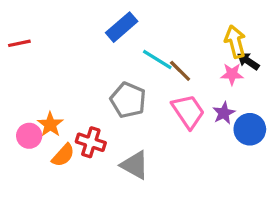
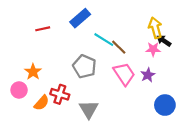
red line: (19, 43) -> (43, 29), moved
orange star: (50, 124) -> (33, 72), moved
blue circle: (250, 129) -> (165, 105), moved
gray triangle: (135, 165) -> (89, 109), turned 30

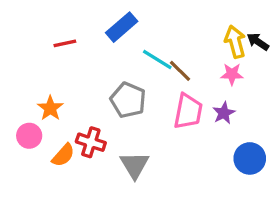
black arrow: (164, 41) -> (258, 42), moved
pink trapezoid: (124, 74) -> (188, 111), turned 45

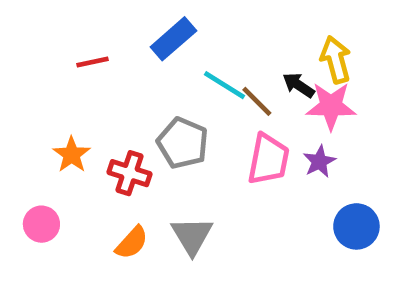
black arrow: (258, 42) -> (299, 85), moved
pink star: (232, 74) -> (331, 106), size x1.5
pink circle: (29, 136) -> (41, 224), moved
red cross: (91, 142) -> (129, 173), moved
orange semicircle: (63, 155) -> (132, 243), moved

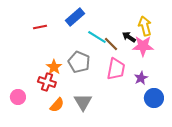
orange star: (72, 155) -> (54, 67), moved
purple star: (319, 162) -> (141, 78), moved
red cross: (129, 173) -> (47, 82), moved

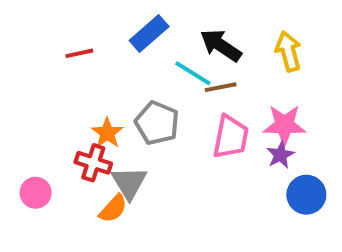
black arrow: (129, 37) -> (221, 45), moved, size x1.5
brown line: (111, 44) -> (221, 87), turned -56
pink star: (143, 46) -> (284, 125), moved
gray triangle: (83, 102) -> (129, 183), moved

